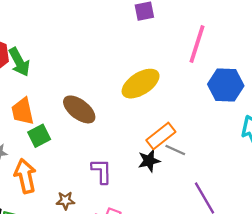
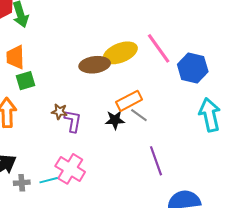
pink line: (197, 44) -> (159, 48), moved, turned -64
brown ellipse: (79, 109) -> (95, 65), moved, turned -56
brown star: (65, 201) -> (59, 112), moved

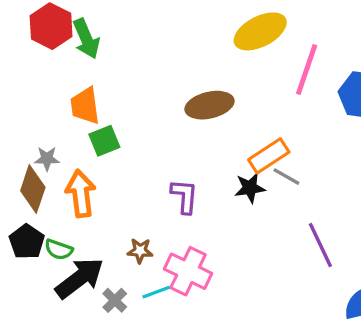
pink line: (159, 48) -> (307, 69), turned 60
yellow ellipse: (120, 53) -> (260, 31), moved
brown star: (59, 112) -> (140, 251), moved
gray cross: (22, 183) -> (115, 300), turned -35

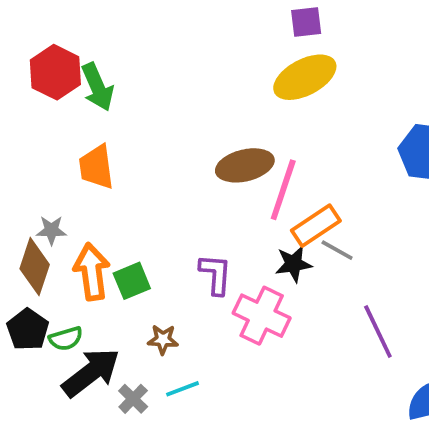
pink line: (307, 69) -> (283, 190), moved
green square: (104, 141) -> (132, 281), moved
green semicircle: (59, 250) -> (66, 339), turned -36
pink cross: (188, 271) -> (262, 316), moved

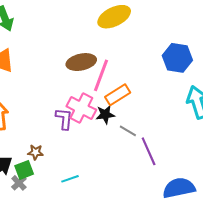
gray line: (337, 250) -> (128, 131), moved
green square: (132, 281) -> (24, 170), moved
pink cross: (262, 316) -> (81, 108), moved
cyan line: (182, 389) -> (70, 179), moved

